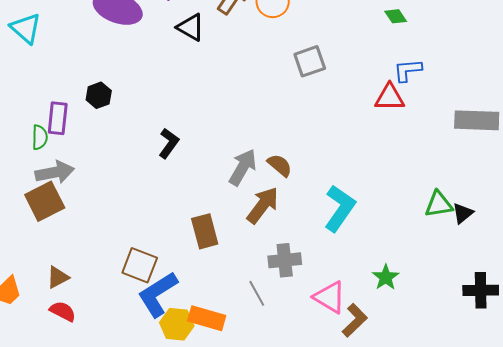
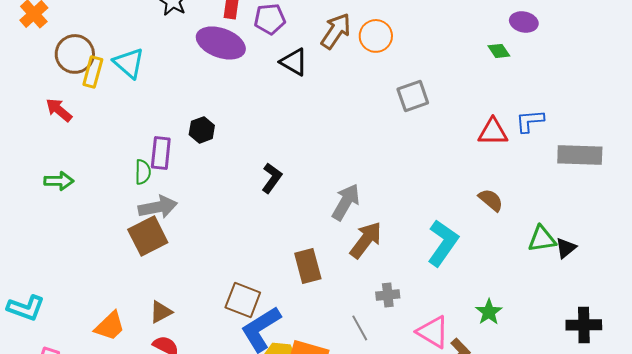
blue L-shape: (408, 70) -> (530, 121), moved
brown semicircle: (280, 165) -> (491, 200), moved
gray cross: (285, 260) -> (388, 295), size x0.7

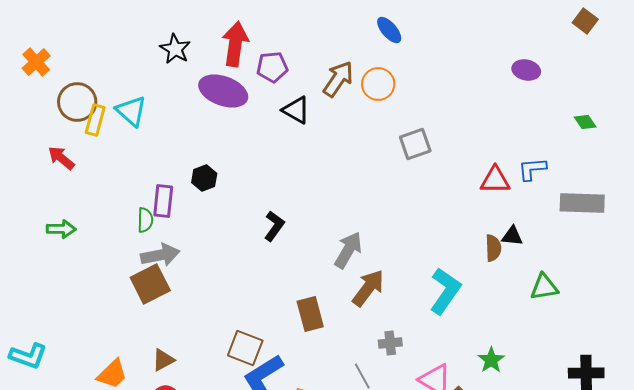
green diamond: (499, 51) -> (585, 122), moved
brown semicircle: (491, 200) -> (493, 248), turned 48
black triangle: (566, 248) -> (512, 236), moved, turned 45

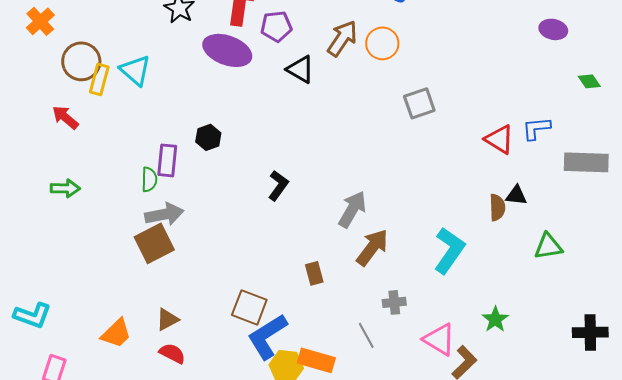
purple ellipse: (526, 70) -> (553, 29), moved
red triangle: (495, 180) -> (499, 139), turned 32
brown rectangle: (310, 314) -> (314, 273), size x0.7

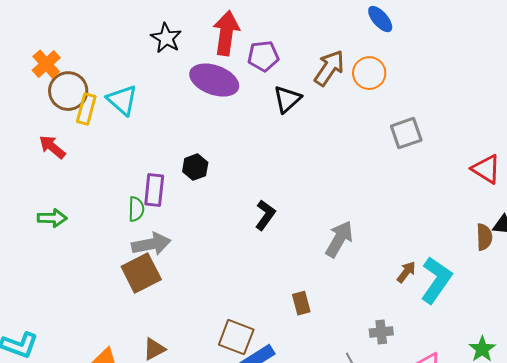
orange cross: (40, 21) -> (46, 64), moved
black triangle: (300, 69) -> (287, 99), turned 48
brown arrow: (372, 247) -> (406, 272), moved, size x0.6

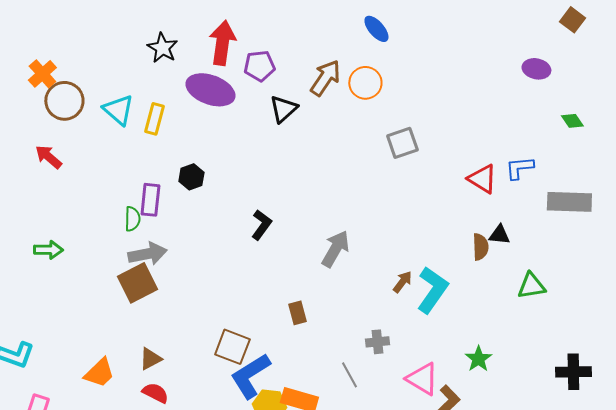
yellow rectangle: (86, 109) -> (154, 119), moved
green arrow: (52, 218) -> (48, 250), moved

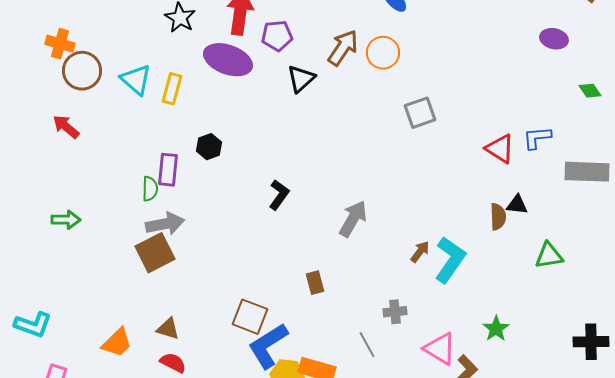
orange cross: (42, 74) -> (60, 44), turned -32
brown triangle: (150, 359) -> (168, 329), turned 45

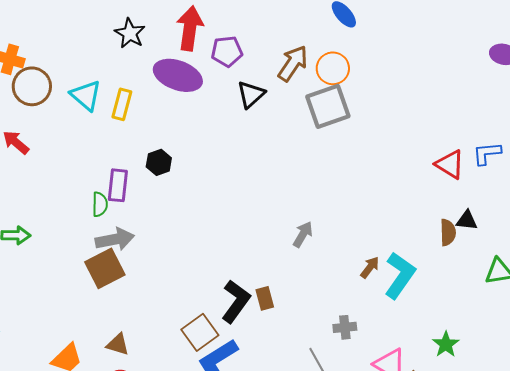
gray square: (420, 113) -> (328, 106), moved, size x1.4
black L-shape: (279, 195) -> (236, 301), moved, size x1.4
gray arrow: (353, 219) -> (303, 234), size x0.7
brown square: (250, 317) -> (200, 332), turned 33

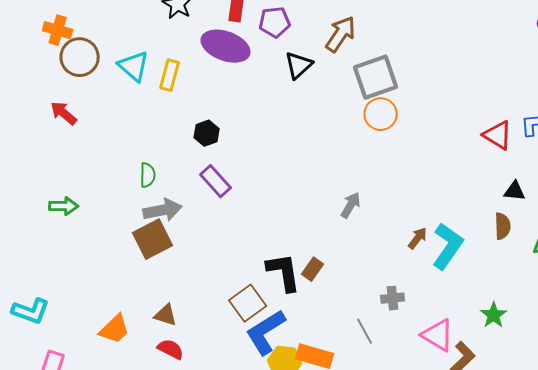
orange circle: (333, 68) -> (381, 114), moved
purple rectangle: (118, 185) -> (216, 181), moved, turned -48
brown semicircle: (448, 232) -> (503, 226), moved
brown rectangle: (265, 298) -> (313, 269), turned 50
black L-shape: (236, 301) -> (284, 272), turned -45

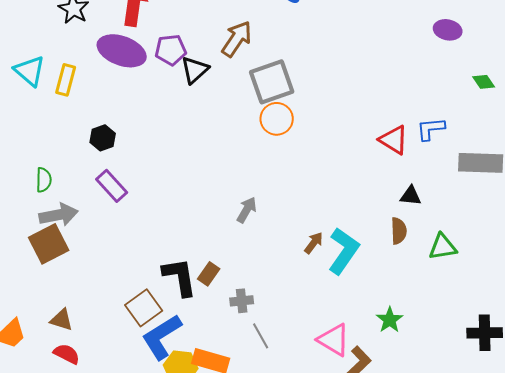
purple pentagon: (275, 22) -> (171, 50), moved
gray cross: (393, 298) -> (242, 301), moved

